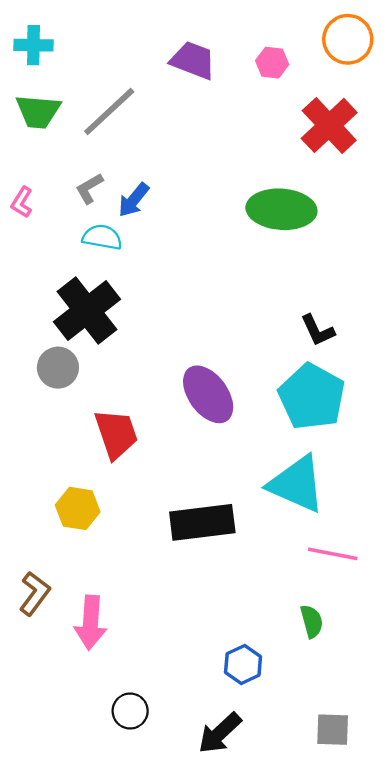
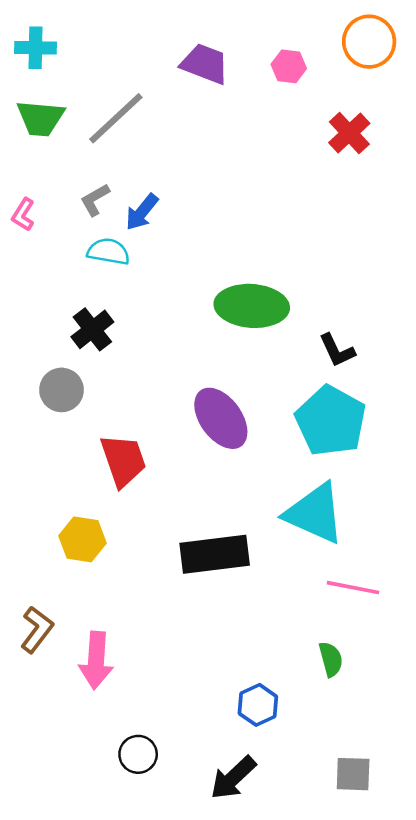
red cross: (329, 125) -> (349, 133), size x0.7
green ellipse: (281, 209) -> (252, 306), moved
black cross: (87, 311) -> (92, 329), size x0.6

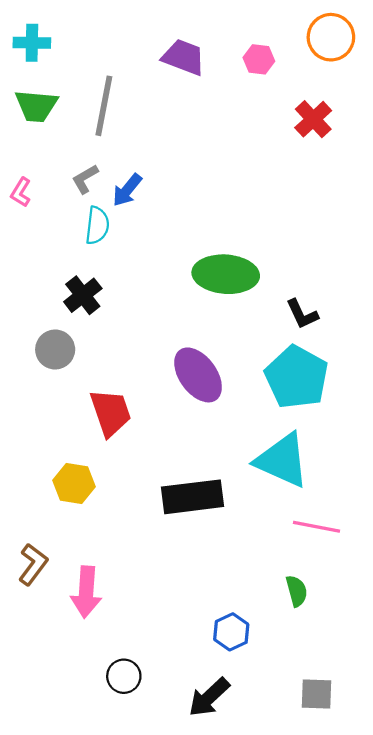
gray line: (116, 118) -> (104, 106), turned -36
cyan semicircle: (108, 252) -> (97, 225), turned 87

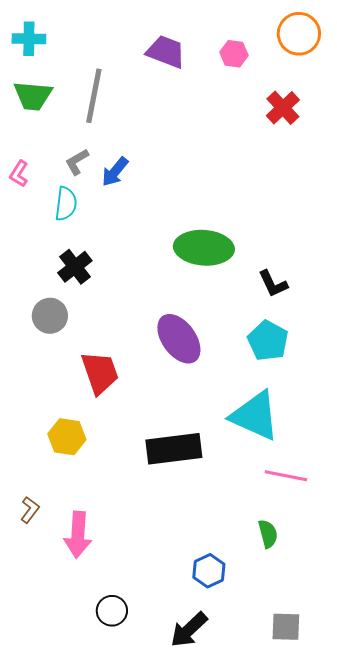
cyan semicircle: (97, 225) -> (66, 204), moved
cyan pentagon: (297, 377) -> (268, 341), size x0.7
brown L-shape: (33, 564) -> (30, 510), size x0.7

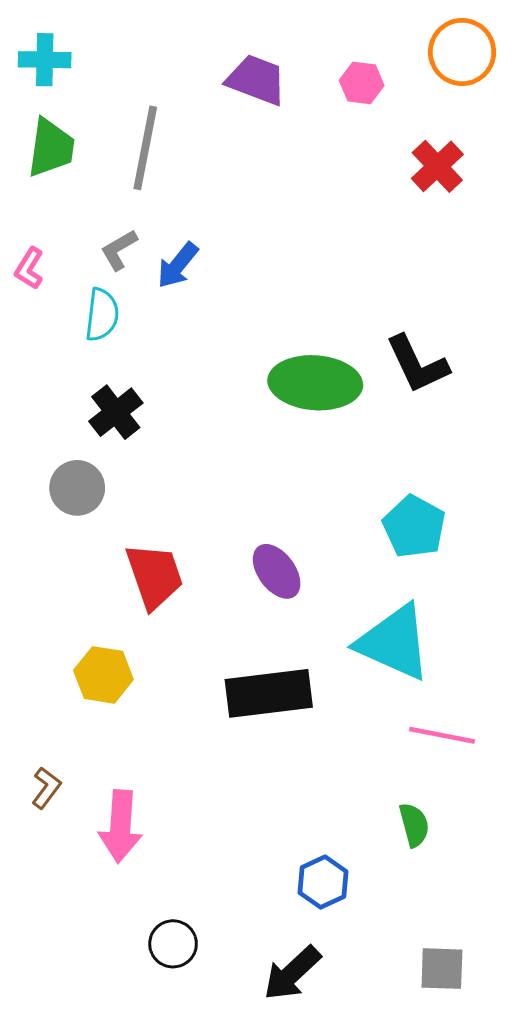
green trapezoid: (33, 96) -> (51, 148), turned -87
black L-shape: (273, 284) -> (417, 364), moved, size x1.4
purple ellipse: (179, 339) -> (277, 571), moved, size x0.7

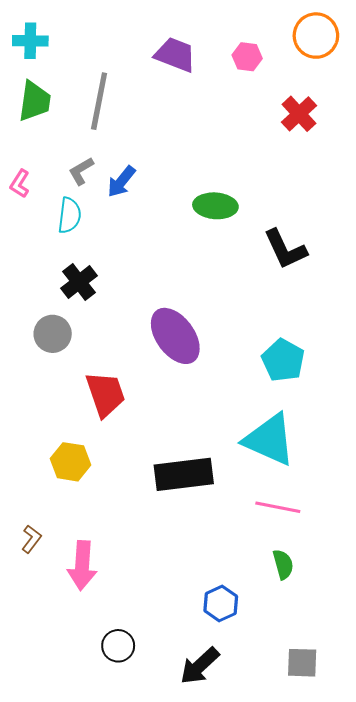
green ellipse: (315, 383) -> (215, 206), moved, size x0.7
purple ellipse: (277, 571) -> (175, 336), moved, size x1.5
pink line: (442, 735) -> (278, 507), moved

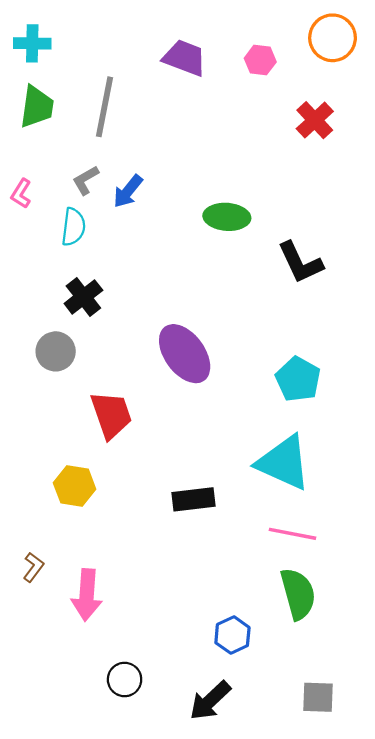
black rectangle: (184, 474) -> (194, 499), size x0.7
green semicircle: (283, 564) -> (298, 594), size x1.6

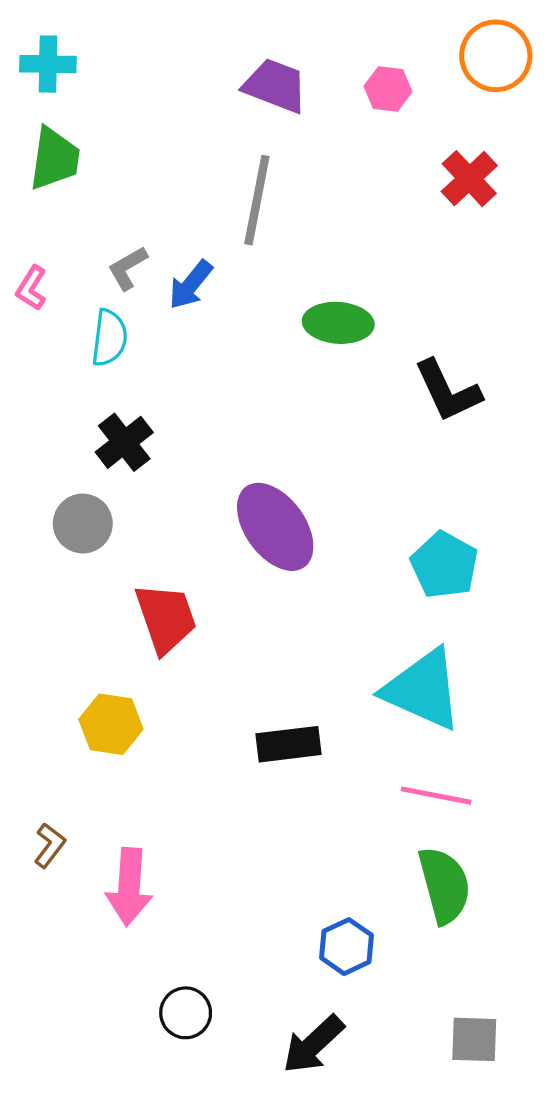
gray line: (105, 107) -> (257, 200), moved

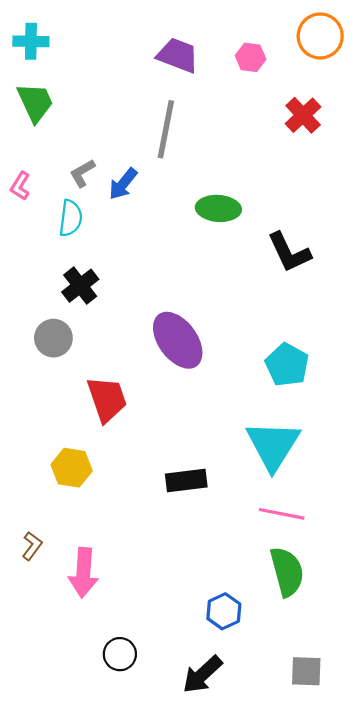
green trapezoid: (55, 159) -> (35, 102), turned -33
cyan triangle: (423, 689) -> (273, 445), turned 38

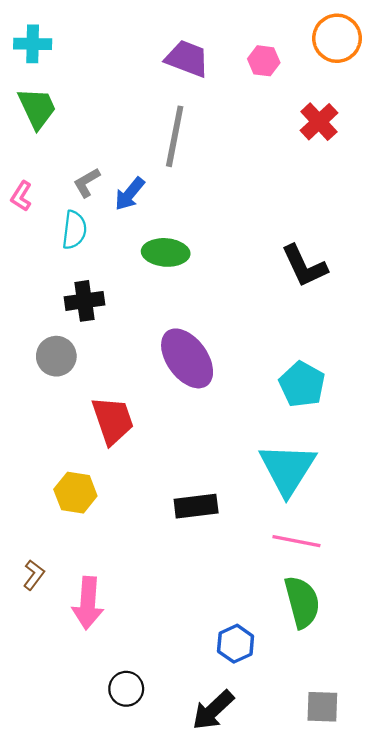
green ellipse: (218, 208) -> (166, 252), moved
black cross: (80, 286) -> (84, 301), turned 30

